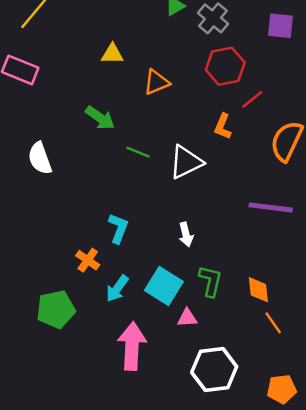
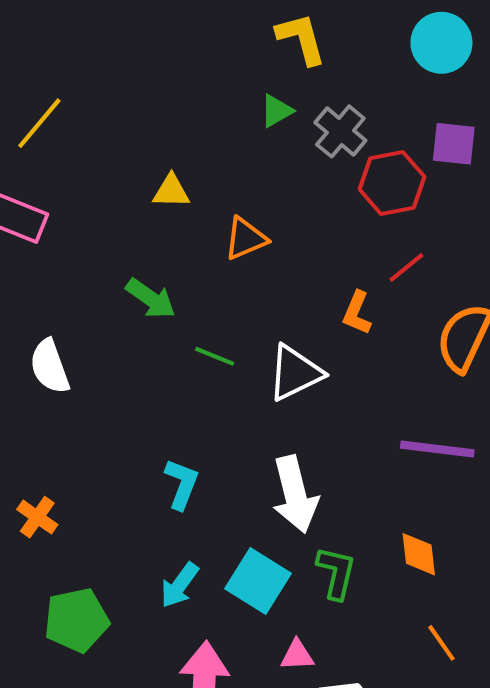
red hexagon: (225, 66) -> (392, 183), moved
white arrow: (186, 234) -> (295, 494), size x1.8
orange cross: (88, 260) -> (37, 517), moved
orange diamond: (258, 290) -> (419, 554), moved
pink triangle: (187, 318) -> (297, 655), moved

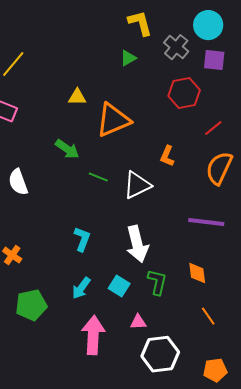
gray cross: (340, 131) -> (176, 47), moved
purple square: (454, 144) -> (214, 60), moved
orange triangle: (246, 239) -> (113, 120), size x1.6
red line: (406, 268) -> (213, 128), moved
cyan square: (258, 581) -> (119, 286), size x0.7

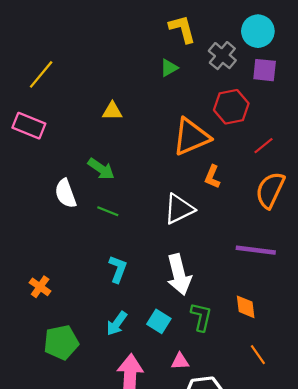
orange triangle: (113, 120) -> (191, 137), moved
green line: (98, 177) -> (108, 211), moved
white semicircle: (18, 182) -> (66, 193), moved

